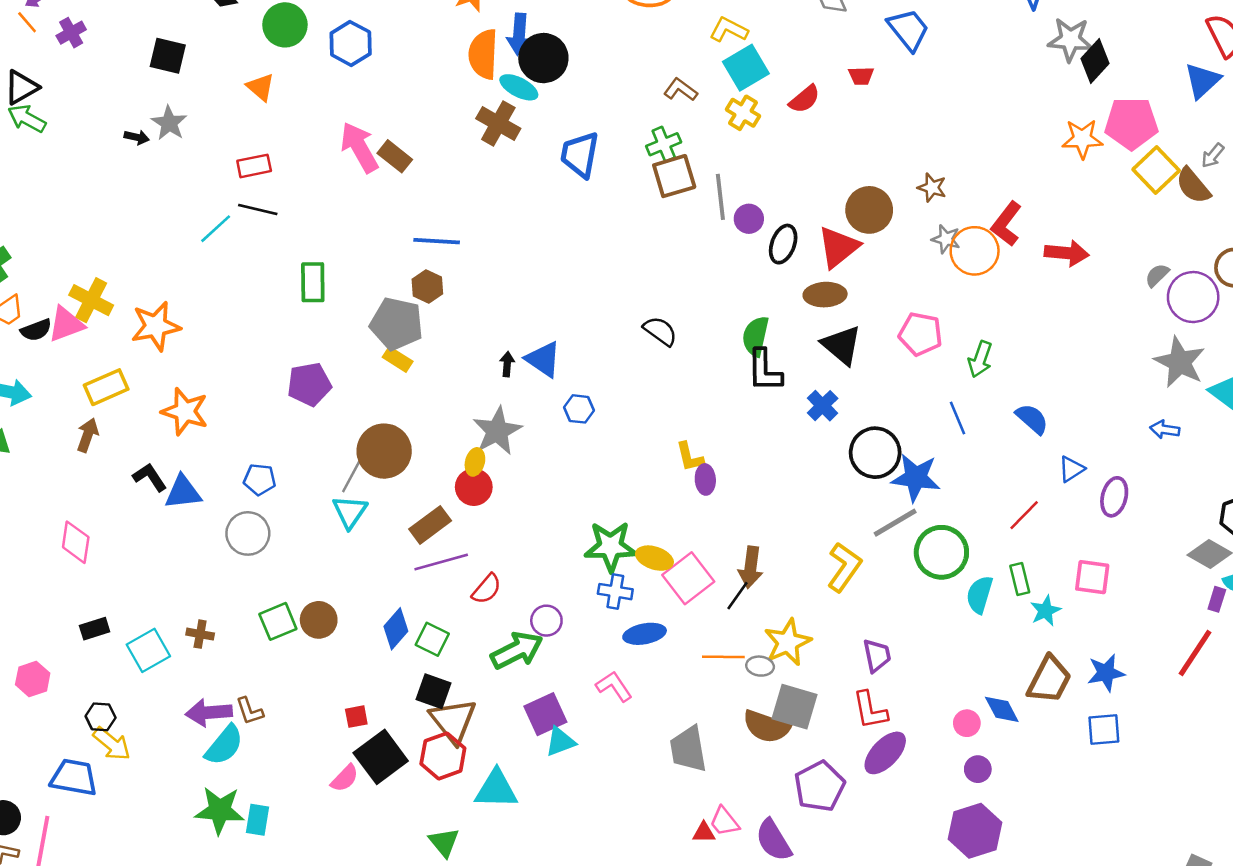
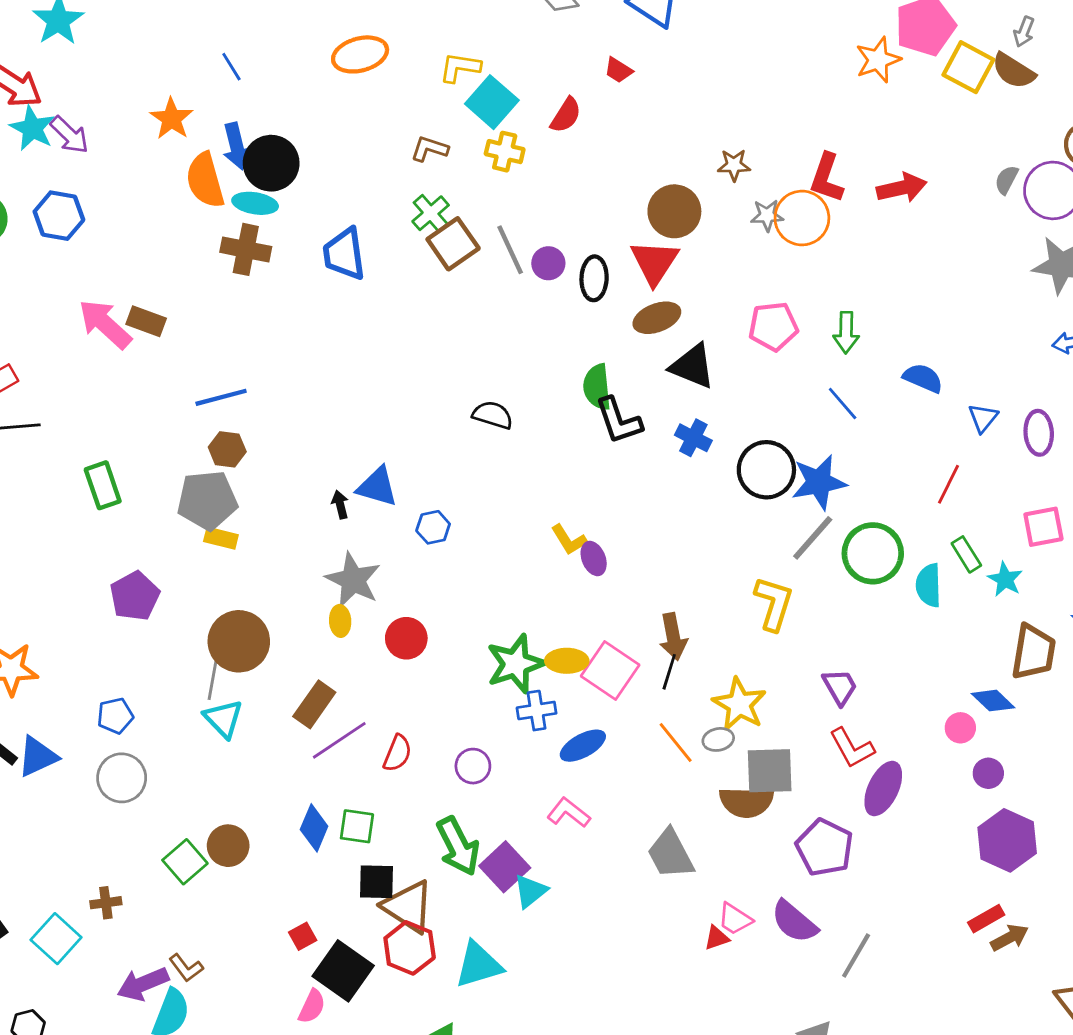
red trapezoid: (861, 76) -> (618, 70), turned 52
red circle: (474, 487) -> (406, 638), moved
green arrow: (517, 650) -> (458, 846), moved, turned 108
orange line: (723, 657) -> (676, 743), turned 69

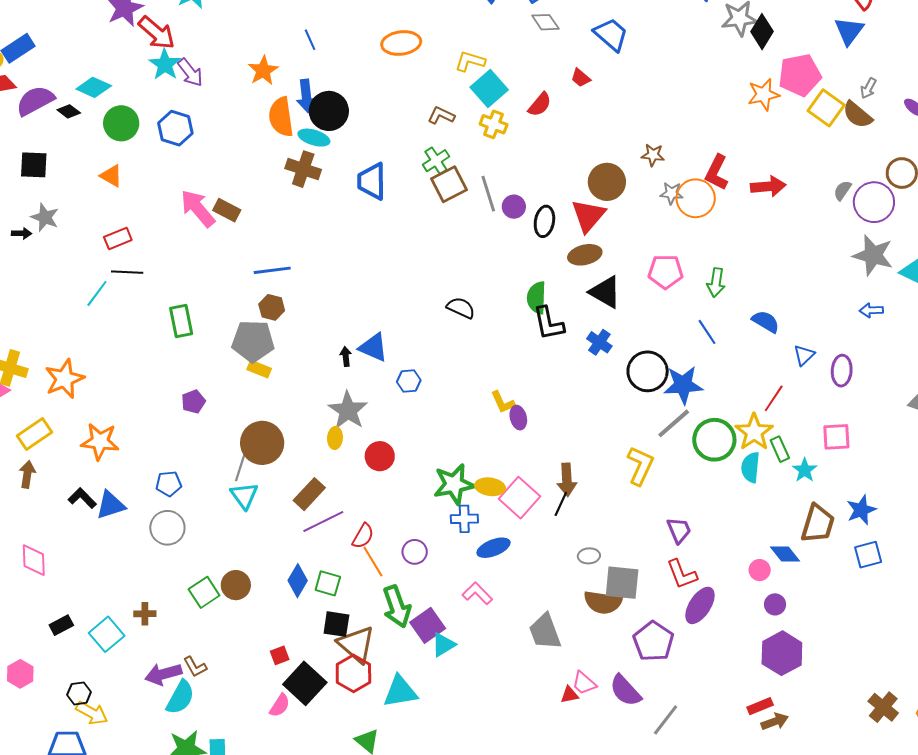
purple pentagon: (135, 596) -> (193, 402), size x0.7
yellow star: (739, 704) -> (754, 432), moved
orange line: (676, 743) -> (373, 562), moved

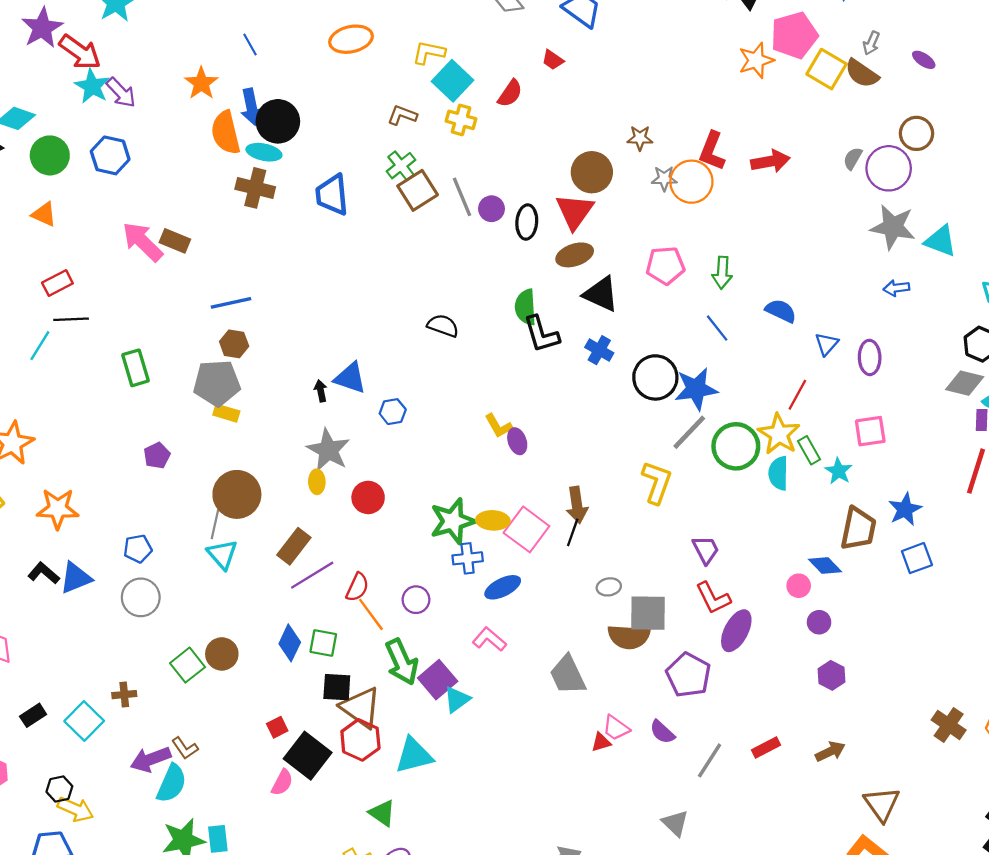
purple hexagon: (782, 653) -> (832, 675), size x0.6
purple semicircle: (625, 691) -> (662, 732), size x0.7
red rectangle: (760, 706) -> (766, 748), moved

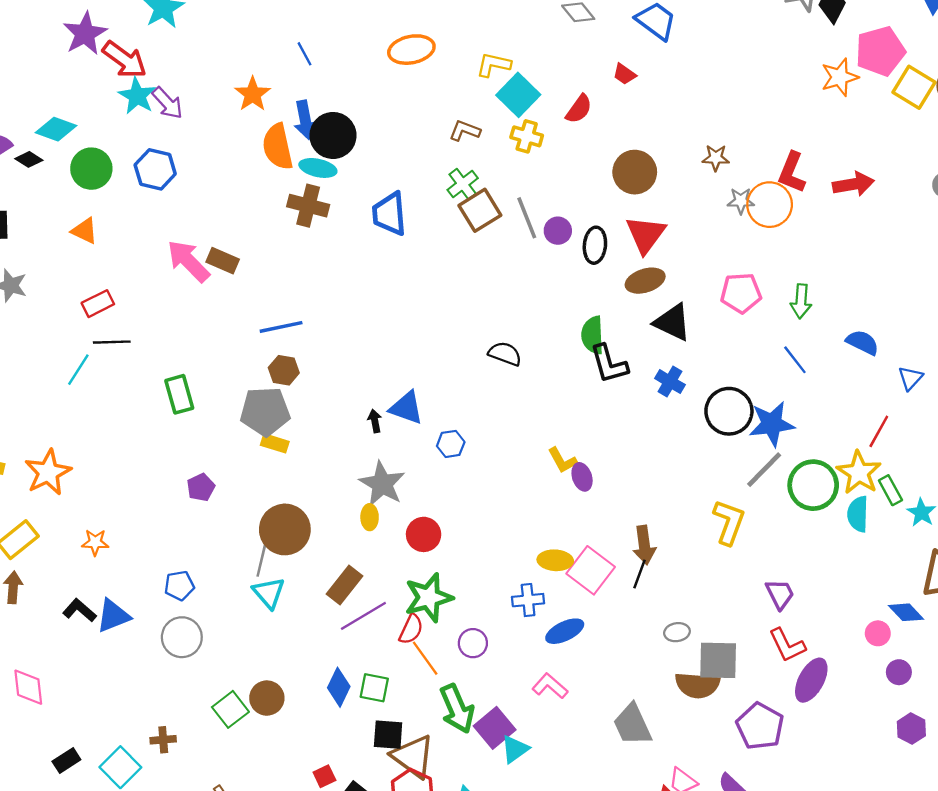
brown circle: (592, 172) -> (635, 172), moved
orange star: (58, 509) -> (95, 542), size x0.6
green star: (453, 521) -> (429, 598), moved

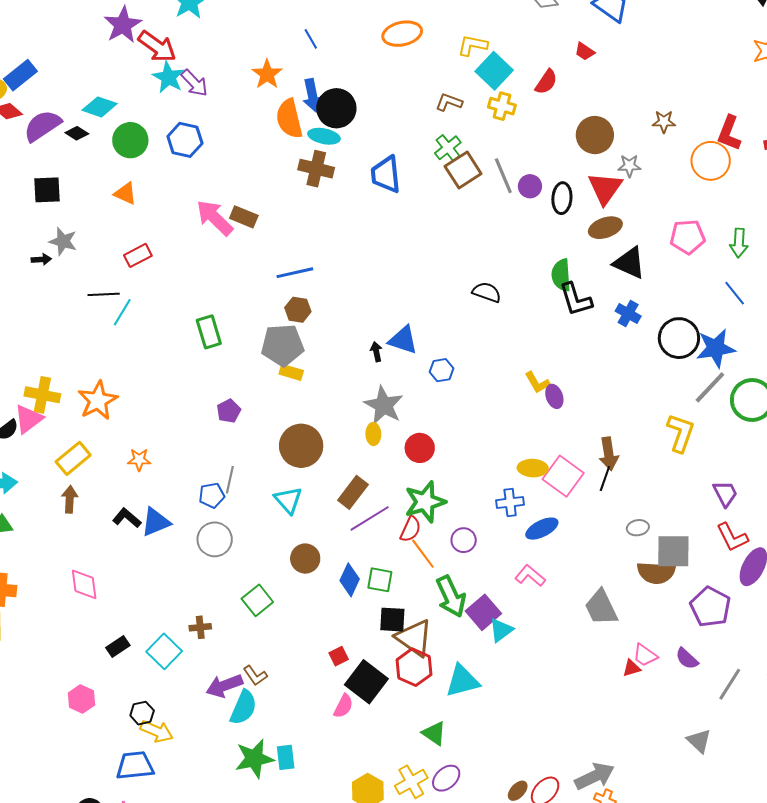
gray star: (741, 201) -> (629, 166), moved
black line: (112, 342) -> (104, 294), moved
gray line: (261, 561) -> (230, 480), moved
brown circle: (267, 698) -> (305, 559), moved

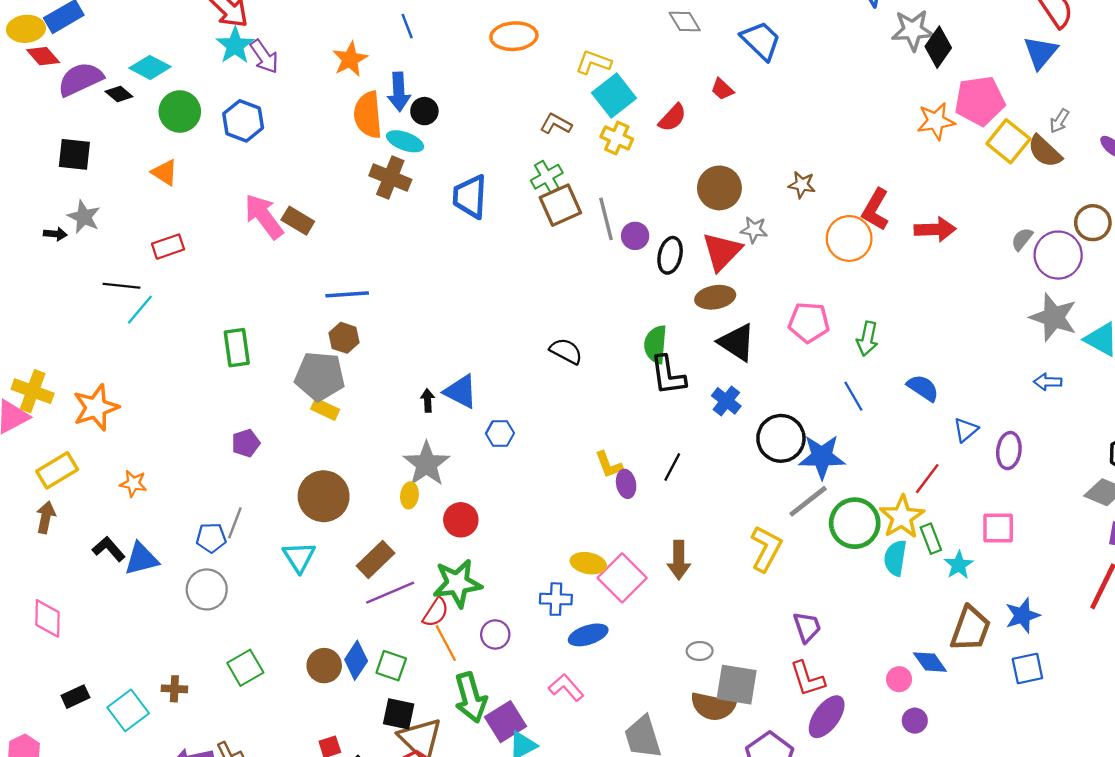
black circle: (336, 108) -> (424, 111), size x0.6
black line: (605, 479) -> (672, 467), moved
brown circle: (305, 559) -> (324, 666), moved

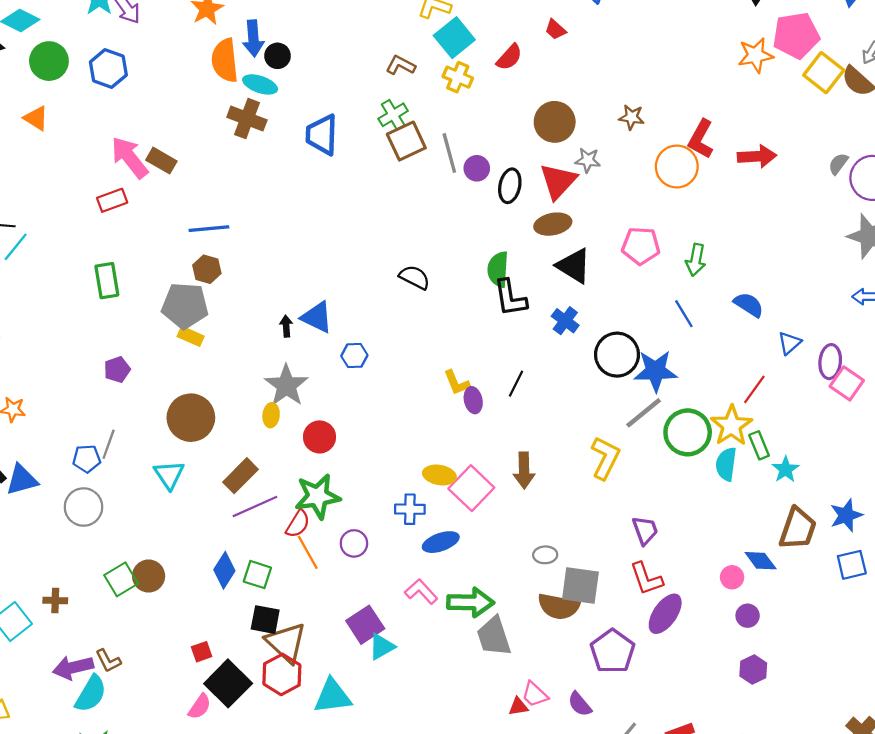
red rectangle: (168, 247) -> (112, 200), moved
pink square: (998, 528) -> (847, 383), moved, turned 36
brown circle: (324, 666) -> (149, 576), moved
green arrow: (471, 698) -> (471, 602), moved, turned -72

